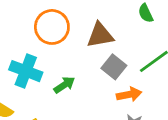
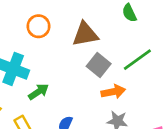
orange circle: (52, 27) -> (39, 26), size x0.7
green arrow: (64, 85) -> (39, 92), moved

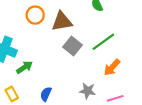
orange circle: (39, 26) -> (35, 15), moved
orange arrow: (113, 92) -> (112, 67), moved, turned 144

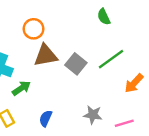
brown triangle: (62, 21) -> (46, 55), moved
orange arrow: (112, 67) -> (134, 83), moved

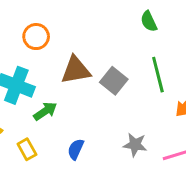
orange circle: (34, 29) -> (36, 37), moved
green line: (111, 59) -> (158, 75), turned -68

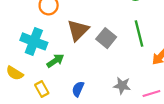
brown triangle: (76, 70) -> (78, 30), turned -35

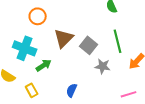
gray star: (122, 86) -> (103, 66), moved
blue semicircle: (78, 89) -> (72, 90), moved

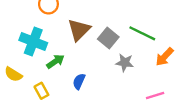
green line: (118, 41) -> (142, 33), turned -50
blue semicircle: (72, 90) -> (79, 81), moved

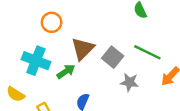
green arrow: (55, 61) -> (66, 71), moved

